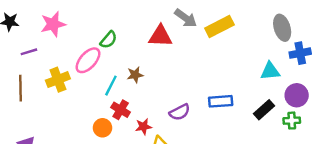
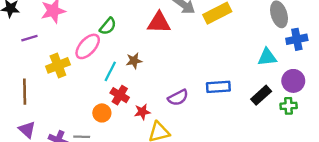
brown line: (21, 88) -> (25, 92), moved

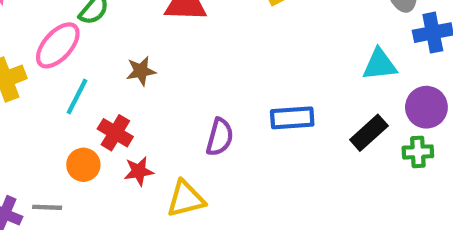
cyan line: (110, 71) -> (77, 97), moved
purple semicircle: (178, 98) -> (220, 137), turned -48
red star: (142, 112) -> (139, 171), moved

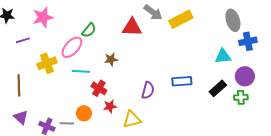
cyan line: (77, 97) -> (81, 71), turned 66
orange circle: (83, 165) -> (84, 113), moved

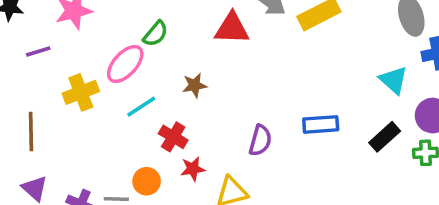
cyan triangle: (223, 56) -> (394, 80), turned 48
cyan line: (81, 71) -> (141, 107), turned -36

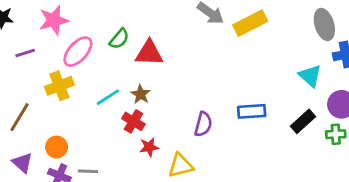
red triangle: (232, 28) -> (149, 53), moved
pink ellipse: (125, 64) -> (78, 52), moved
brown star: (195, 85) -> (141, 94), moved, turned -30
brown line: (31, 131) -> (19, 117), turned 32
orange circle: (147, 181) -> (57, 147), moved

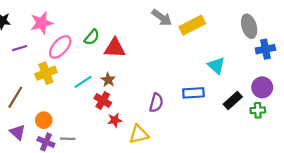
cyan triangle: (310, 76) -> (216, 66), moved

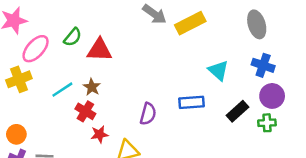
blue cross: (265, 49) -> (263, 65), moved, turned 30

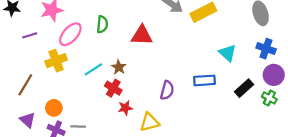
green semicircle: (73, 37) -> (102, 24), turned -35
red triangle: (99, 50) -> (142, 35), moved
green cross: (267, 123) -> (269, 98), turned 32

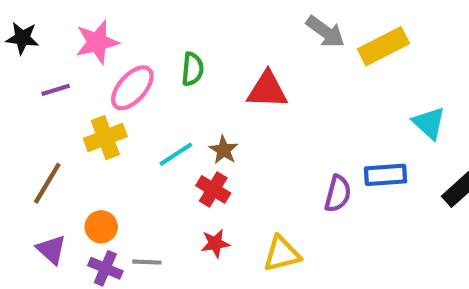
purple semicircle: (167, 90) -> (338, 194), moved
red star: (125, 108) -> (215, 243), moved

